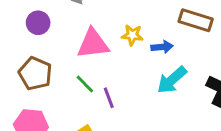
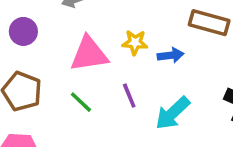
cyan arrow: (172, 80) -> (173, 113), moved
purple line: (109, 98) -> (129, 96), moved

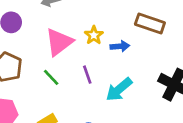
yellow star: (135, 42) -> (94, 35), turned 30
pink triangle: (89, 54) -> (59, 42), turned -32

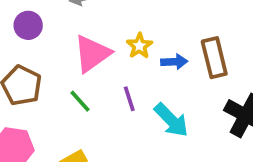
brown rectangle: (150, 24) -> (214, 58), moved, turned 56
cyan arrow: (119, 89) -> (171, 120), turned -96

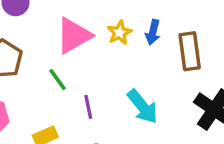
blue arrow: (174, 62) -> (153, 32), moved, turned 100
purple line: (129, 99) -> (88, 107), moved

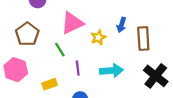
yellow star: (120, 33) -> (98, 37), moved
cyan arrow: (143, 107) -> (111, 71), turned -60

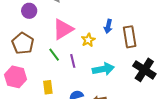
purple line: (78, 68) -> (73, 61), moved
yellow rectangle: (50, 84) -> (48, 87), turned -72

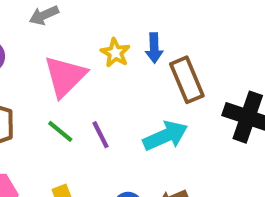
brown rectangle: (130, 37) -> (187, 80), moved
yellow star: (88, 40) -> (115, 53), moved

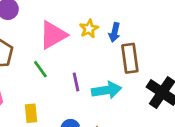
purple line: (101, 135) -> (76, 82), moved

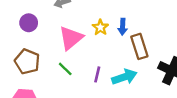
purple line: (76, 82) -> (97, 74), turned 35

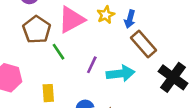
brown rectangle: (139, 46) -> (143, 44), turned -35
brown pentagon: (27, 61) -> (37, 30), moved

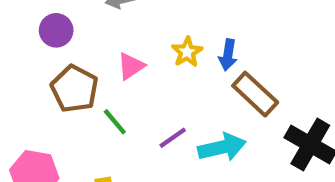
pink triangle: (72, 20) -> (131, 66), size x0.6
purple line: (92, 65) -> (173, 138), turned 36

